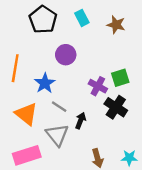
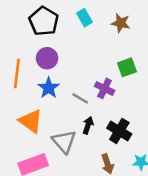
purple circle: (66, 55) -> (47, 58), moved
green square: (120, 78) -> (127, 67), moved
gray line: (59, 107) -> (80, 98), moved
black cross: (116, 107) -> (119, 131), moved

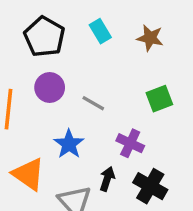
blue star: (49, 88) -> (69, 144), moved
purple cross: (105, 88) -> (130, 143), moved
gray line: (80, 98) -> (93, 103), moved

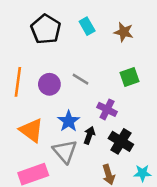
purple circle: (50, 87) -> (49, 84), moved
blue star: (69, 144) -> (69, 121), moved

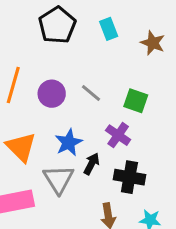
green square: (129, 77) -> (136, 101), moved, turned 30
black cross: (121, 141) -> (129, 177), turned -30

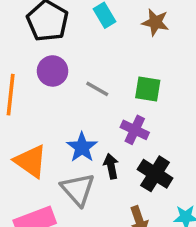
purple circle: (52, 94) -> (53, 71), moved
black arrow: (92, 164) -> (111, 166), turned -30
black cross: (129, 177) -> (155, 174), turned 32

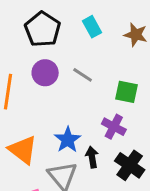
gray line: (97, 89) -> (83, 75), moved

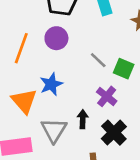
gray line: (83, 75) -> (98, 60), moved
blue star: (68, 140) -> (51, 84), moved

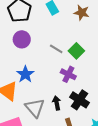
green square: (124, 69) -> (76, 51), turned 35
black arrow: (83, 119) -> (57, 103), moved

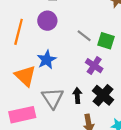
green square: (76, 51) -> (106, 41), turned -35

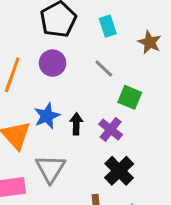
gray line: (84, 36) -> (104, 68), moved
black arrow: (77, 96) -> (76, 124), moved

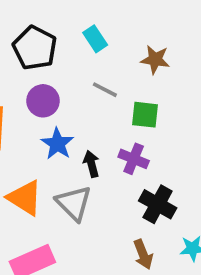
brown star: (150, 42) -> (155, 60), moved
blue star: (47, 116) -> (57, 144), moved
gray triangle: (50, 169) -> (74, 203), moved

